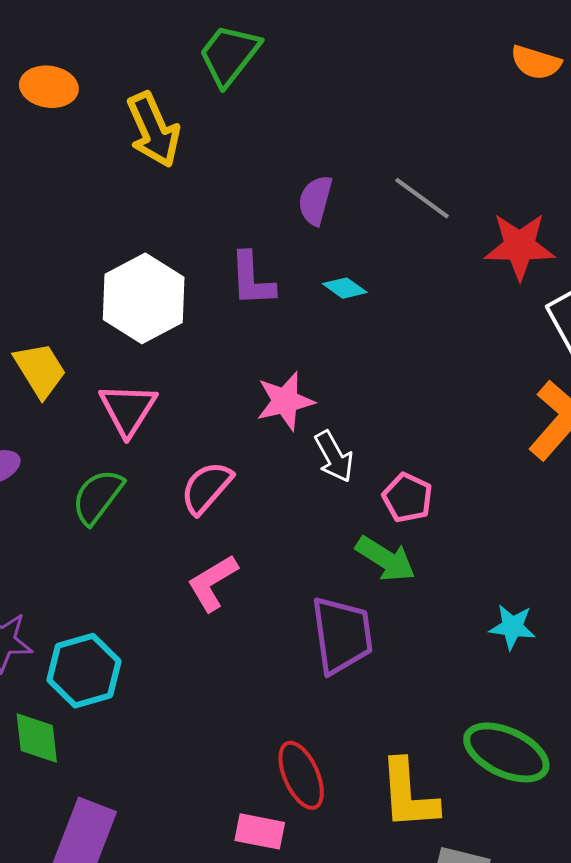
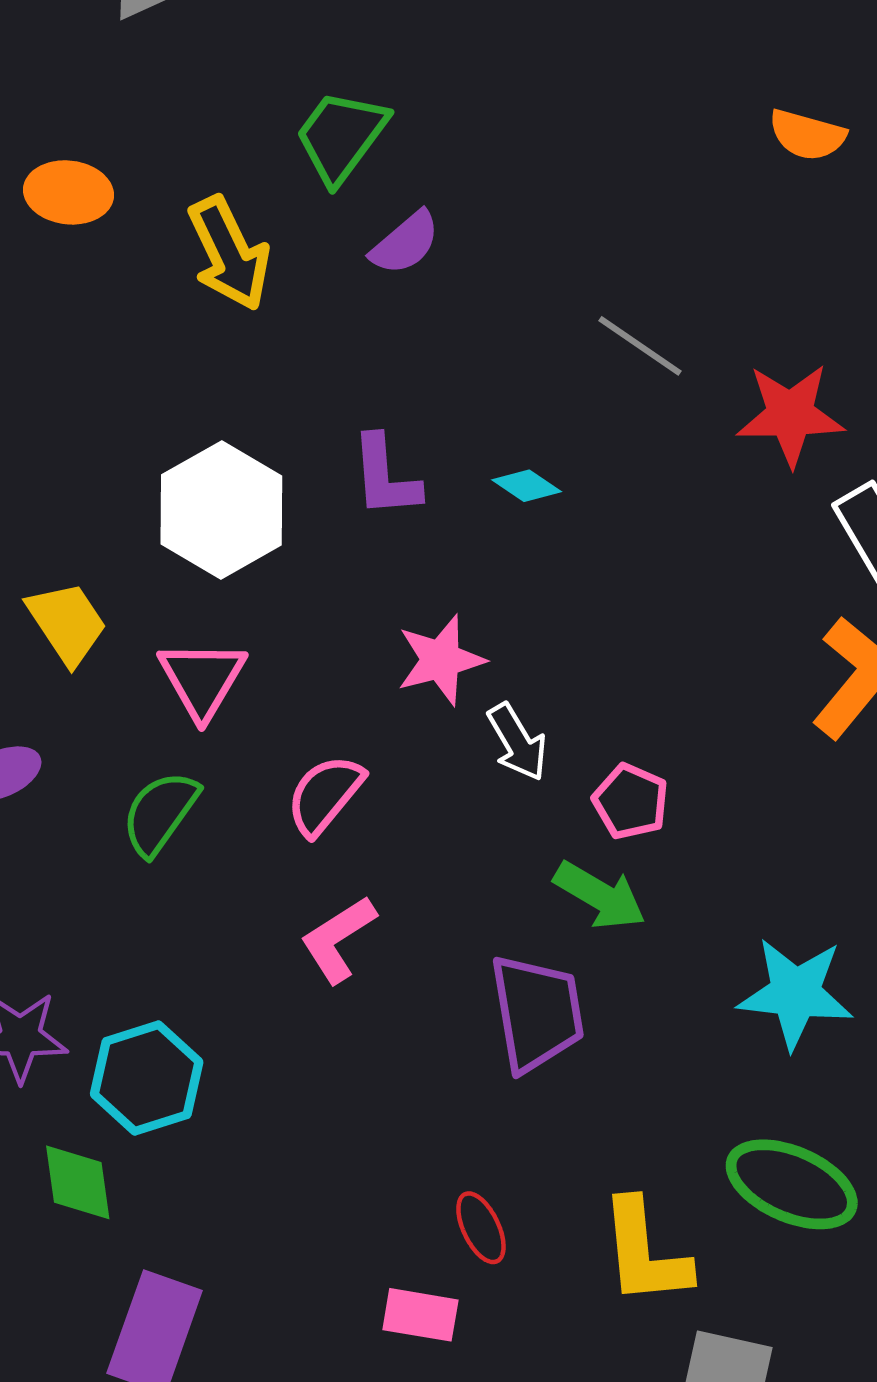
purple semicircle: (315, 200) -> (405, 243), moved, turned -144
cyan star: (512, 627) -> (795, 993), size x1.6
red ellipse: (301, 775) -> (481, 1228), size x0.7

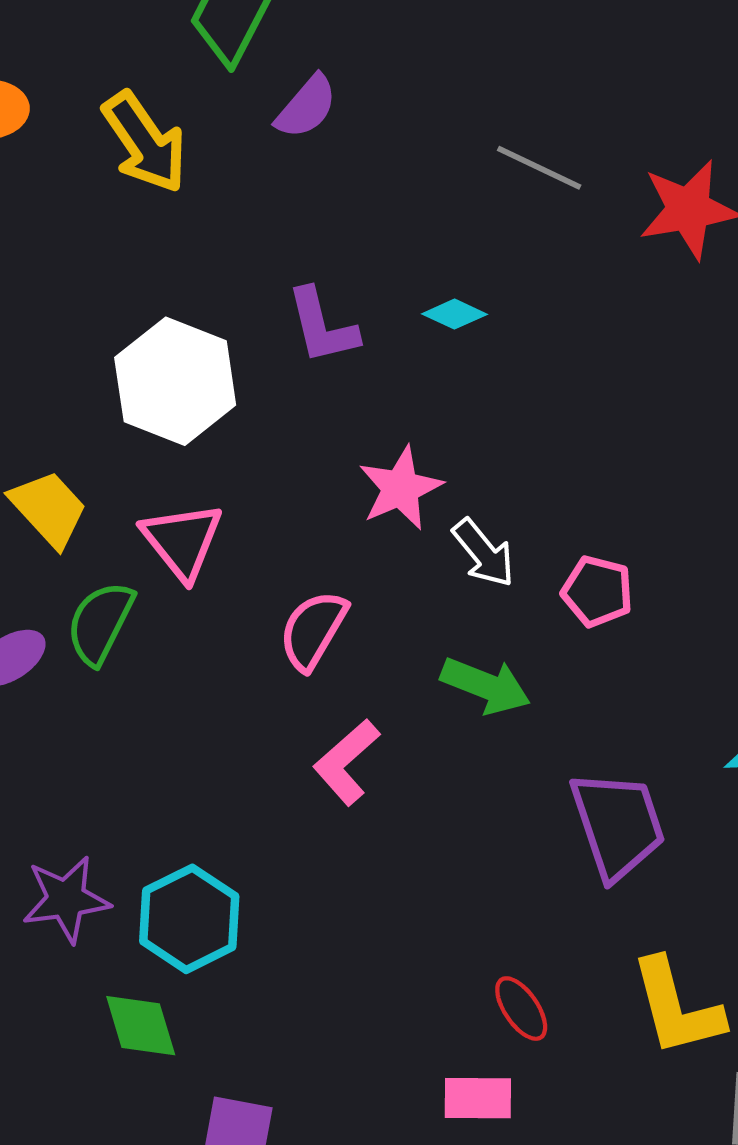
green semicircle: (160, 813) -> (100, 623), moved
green arrow: (600, 895) -> (486, 686), moved
purple trapezoid: (537, 1013) -> (618, 825), moved

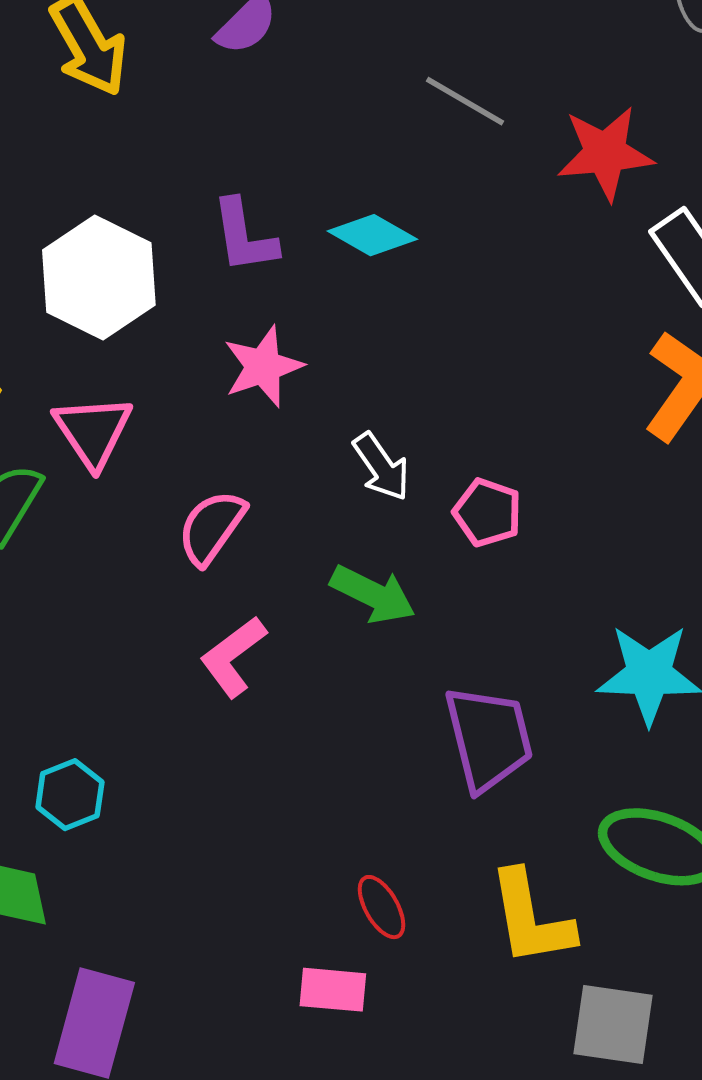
cyan diamond: (454, 314) -> (372, 235), size x1.4
pink star: (401, 488) -> (263, 367), moved
cyan hexagon: (189, 919) -> (70, 795), size x0.7

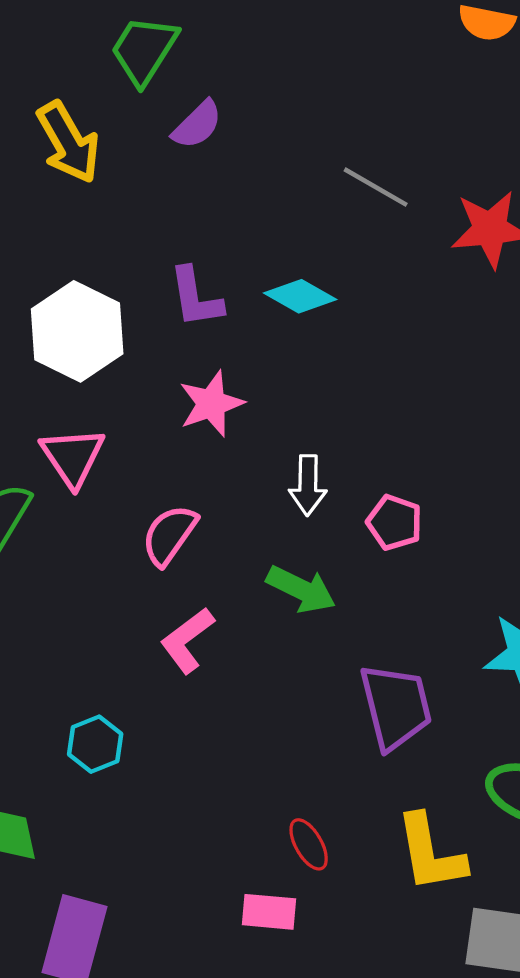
white arrow: (381, 467) -> (308, 485), turned 36
cyan hexagon: (70, 795) -> (95, 744), moved

